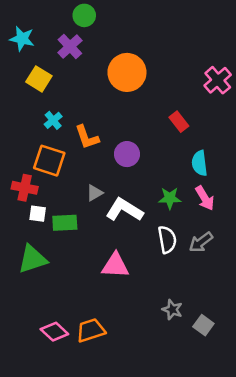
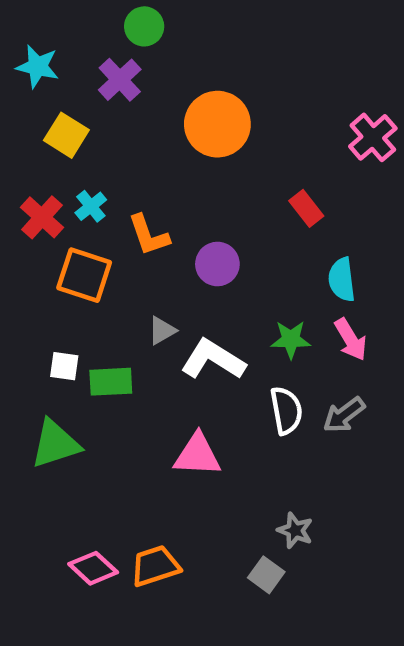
red cross: (25, 188) -> (42, 217), moved, turned 30
gray square: (203, 325) -> (266, 575), moved

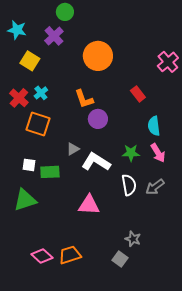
orange L-shape: (149, 235) -> (84, 99), moved

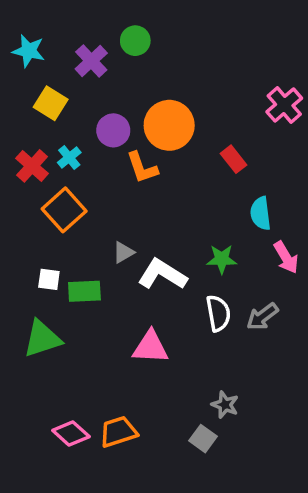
green circle: (65, 12) -> (135, 41), moved
orange circle: (98, 56) -> (169, 125), moved
purple circle: (98, 119) -> (113, 130), moved
orange square: (38, 124) -> (64, 210), turned 30
pink arrow: (158, 153) -> (286, 257), moved

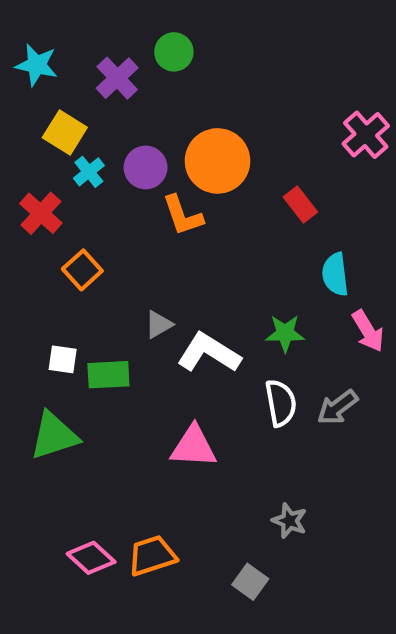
cyan cross: (69, 157) -> (89, 172), moved
orange square: (64, 210) -> (82, 270), size x0.7
gray square: (203, 439) -> (250, 582), moved

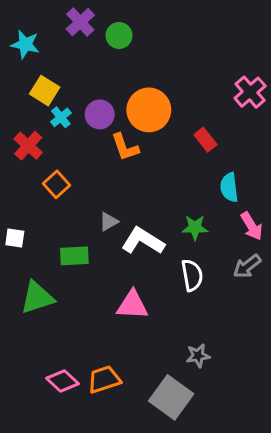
purple cross: (117, 78) -> (80, 22), moved
white square: (63, 359) -> (15, 238), moved
gray arrow: (337, 407) -> (247, 266), moved
gray star: (289, 521) -> (198, 356), turned -30
gray square: (250, 582) -> (171, 397), size x1.8

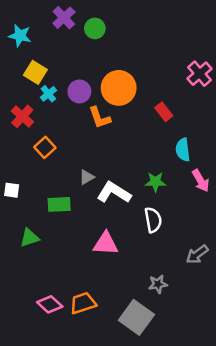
gray arrow: (247, 266) -> (197, 254), moved
green triangle: (37, 298) -> (29, 238), size x0.7

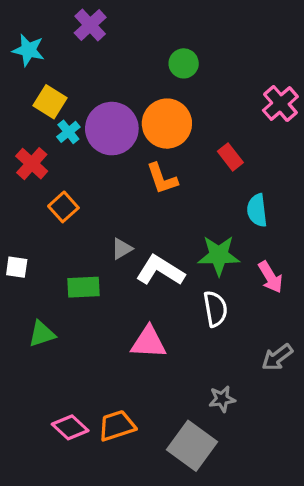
green circle: (95, 28) -> (184, 63), moved
purple circle: (79, 91) -> (112, 129), size x1.6
orange L-shape: (100, 118) -> (162, 179), moved
pink arrow: (201, 181) -> (270, 277), moved
green star: (155, 182) -> (219, 255), size x1.4

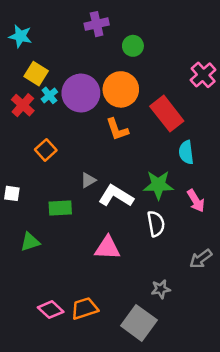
purple cross: (90, 25) -> (97, 24), moved, turned 30
red rectangle: (230, 157) -> (167, 114), size x1.8
red cross: (32, 164) -> (23, 105), moved

